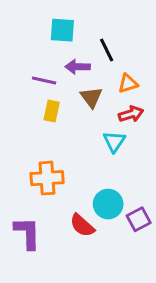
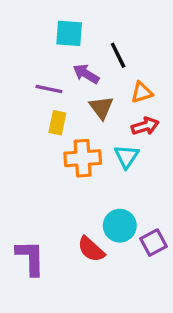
purple arrow: (78, 67) -> (86, 74), turned 30
orange cross: (47, 178) -> (83, 158), moved

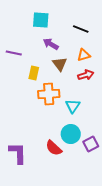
black line: (118, 55) -> (81, 29), moved, turned -42
purple line: (49, 89) -> (14, 53), moved
cyan triangle: (127, 156) -> (73, 106), moved

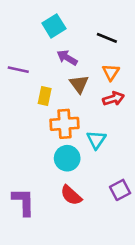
cyan square: (41, 20) -> (54, 26), turned -36
orange triangle: (84, 55) -> (111, 72), turned -40
cyan circle: (71, 134) -> (67, 158), moved

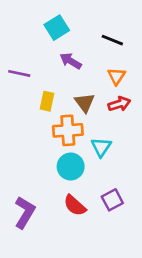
brown triangle: (79, 84) -> (85, 103), moved
purple square: (120, 190) -> (112, 200), moved
purple L-shape: (23, 202) -> (25, 212), turned 32

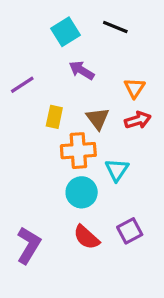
black line: (112, 40) -> (115, 27), moved
purple line: (19, 73) -> (22, 85), turned -45

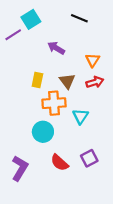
cyan square: (66, 32) -> (31, 19), moved
purple line: (22, 85) -> (13, 35), moved
cyan circle: (82, 192) -> (43, 132), moved

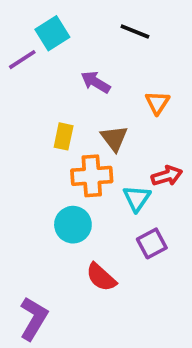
red arrow: (95, 82) -> (167, 176), moved
purple square: (89, 158) -> (152, 243), moved
purple L-shape: (20, 168) -> (34, 318), moved

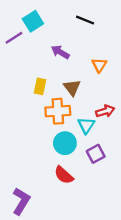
cyan circle: (73, 225) -> (65, 143), moved

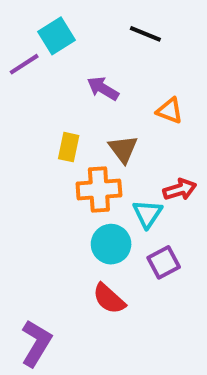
orange triangle: (99, 65) -> (170, 111), turned -42

